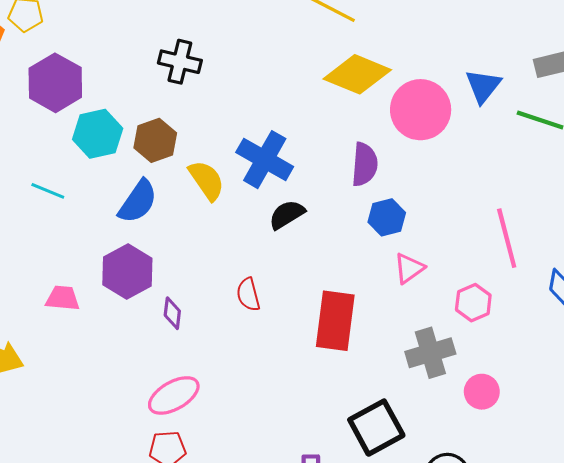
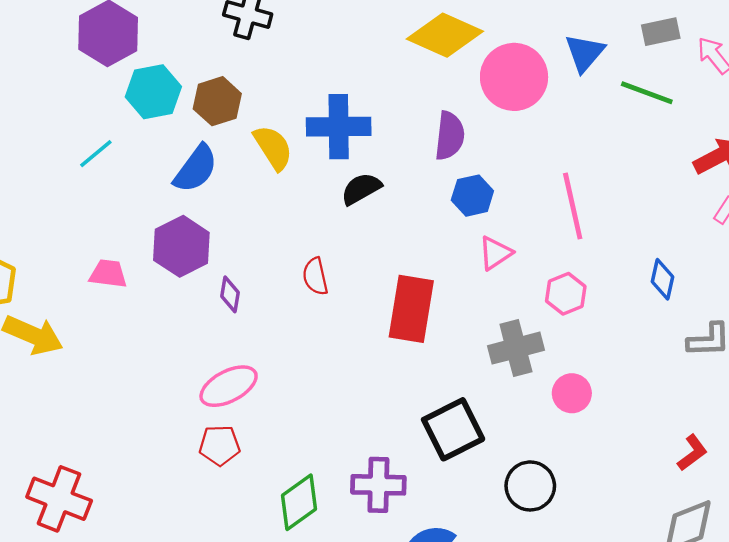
blue cross: (265, 160) -> (339, 127), turned -32
cyan line: (48, 191) -> (96, 154), turned -64
pink line: (507, 238) -> (573, 206), moved

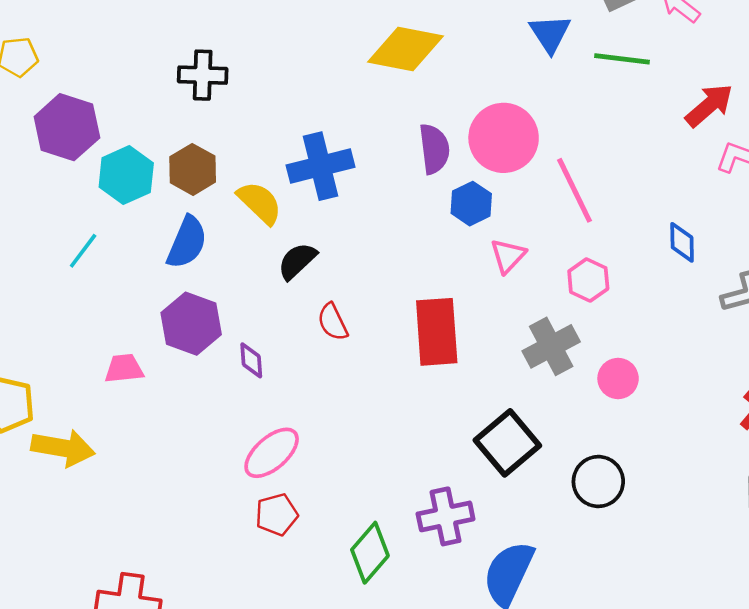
pink circle: (514, 77) -> (504, 138), moved
black semicircle: (361, 189) -> (297, 261), moved

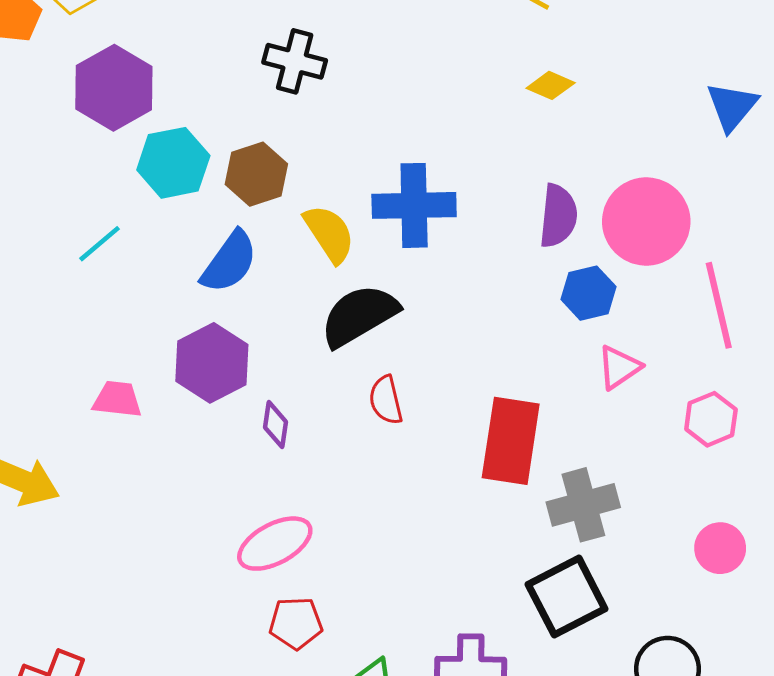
yellow diamond: (406, 49) -> (551, 85), size x0.5
black semicircle: (297, 261) -> (359, 315), size x1.5
gray cross: (551, 346) -> (583, 505), moved
red pentagon: (277, 514) -> (296, 623), moved

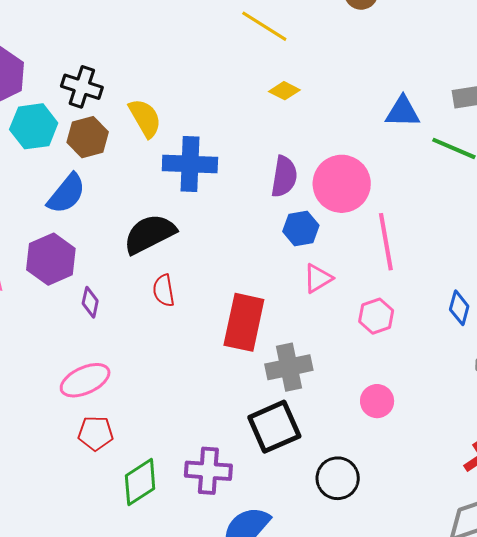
black cross: (295, 61) -> (82, 87), moved
blue triangle: (732, 106) -> (403, 112), turned 48
yellow semicircle: (329, 234) -> (145, 118), moved

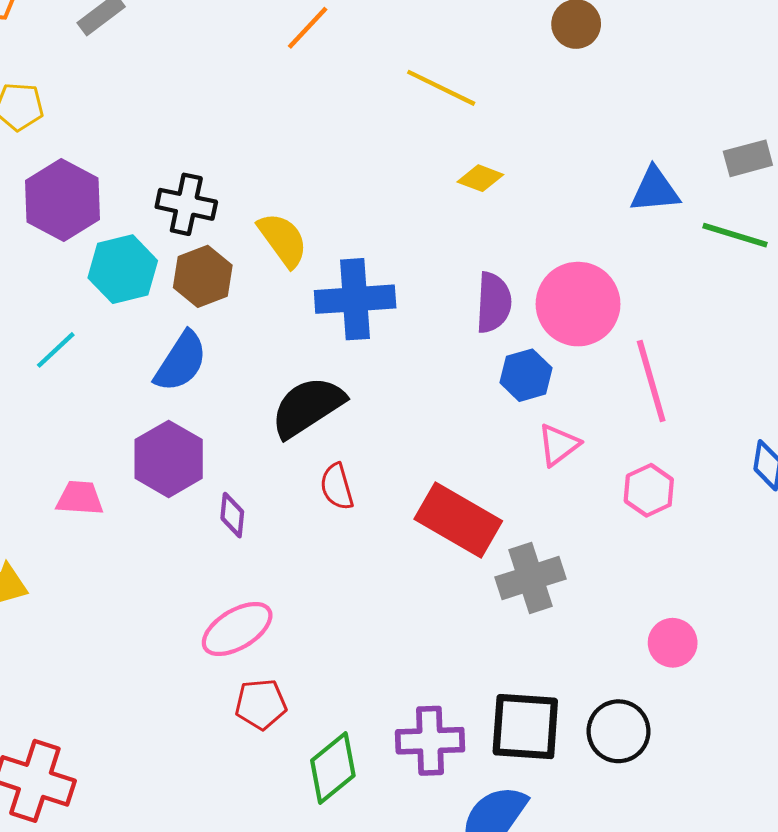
red rectangle: (244, 322) -> (458, 520), turned -66
pink circle: (377, 401) -> (673, 643), moved
black square: (274, 427) -> (525, 727), moved, turned 34

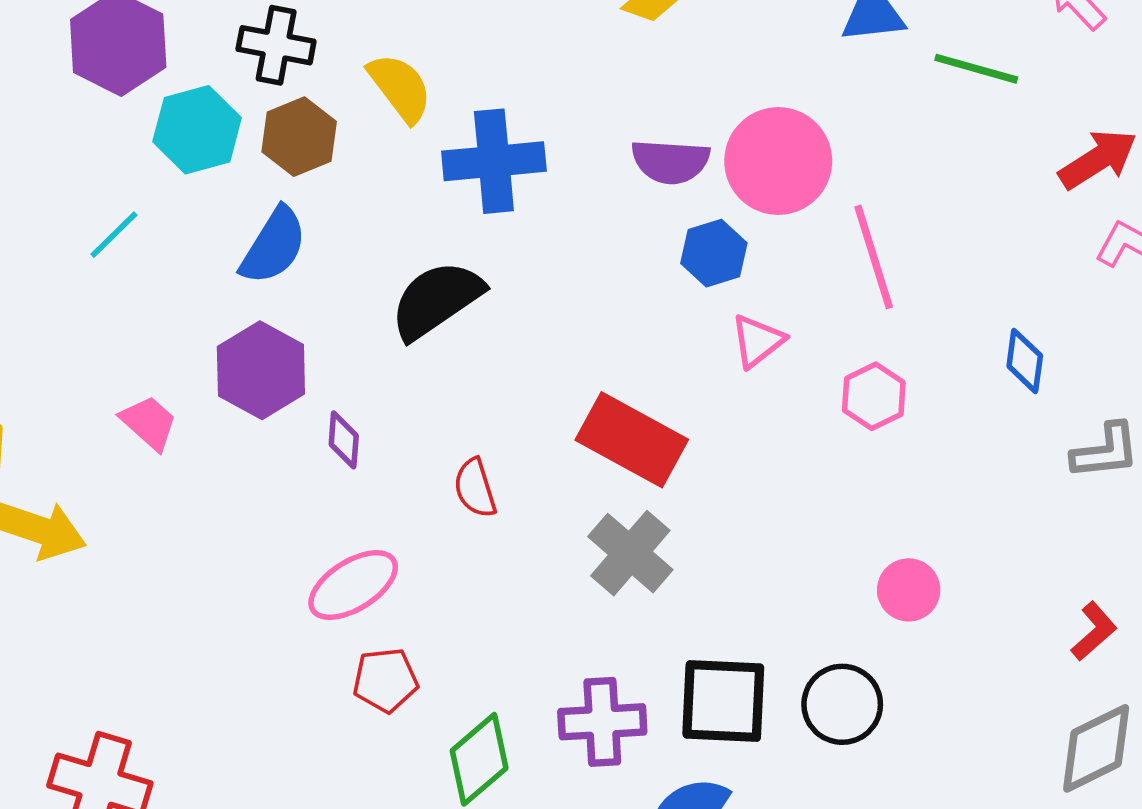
purple semicircle: (493, 303) -> (670, 162), turned 92
red semicircle: (337, 487) -> (475, 488), moved
pink trapezoid: (80, 498) -> (149, 423), turned 39
gray cross: (531, 578) -> (630, 553), moved, turned -30

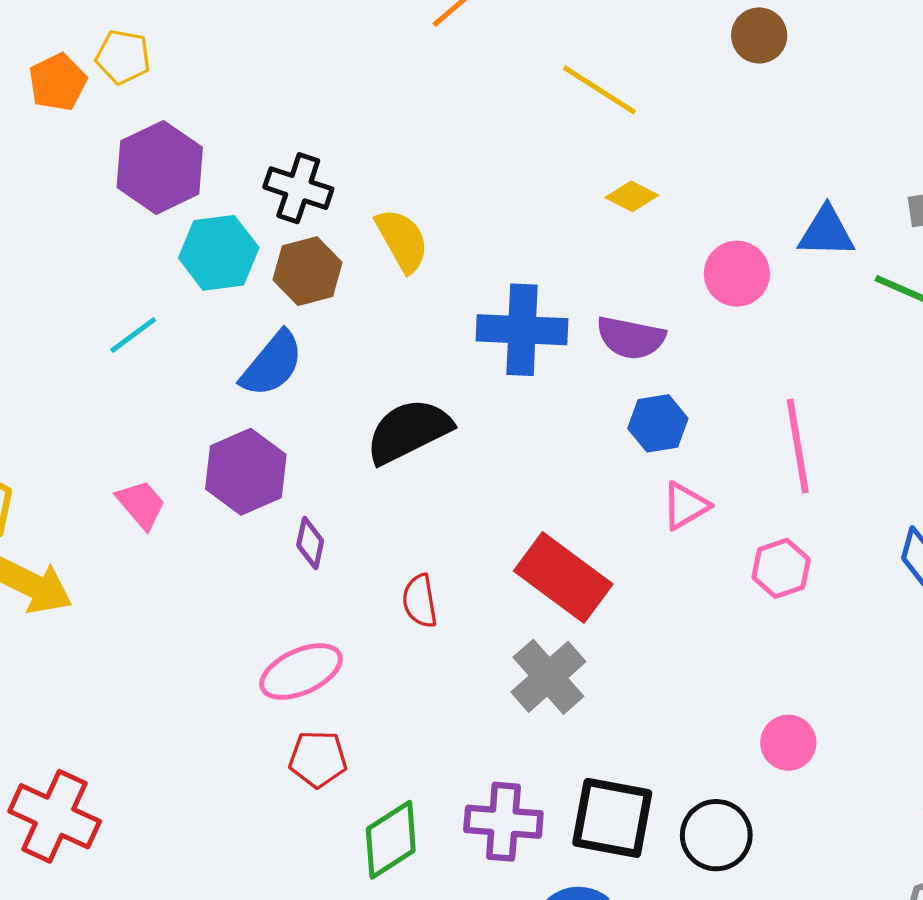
blue cross: (494, 161) -> (522, 330), moved
pink circle: (778, 161) -> (737, 274), moved, size x0.7

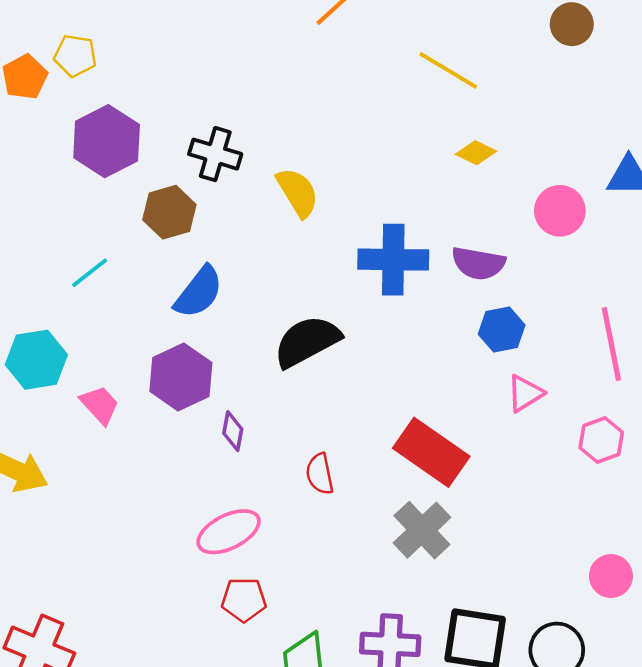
cyan hexagon: (219, 253) -> (36, 360), moved
brown hexagon: (308, 271) -> (169, 212), moved

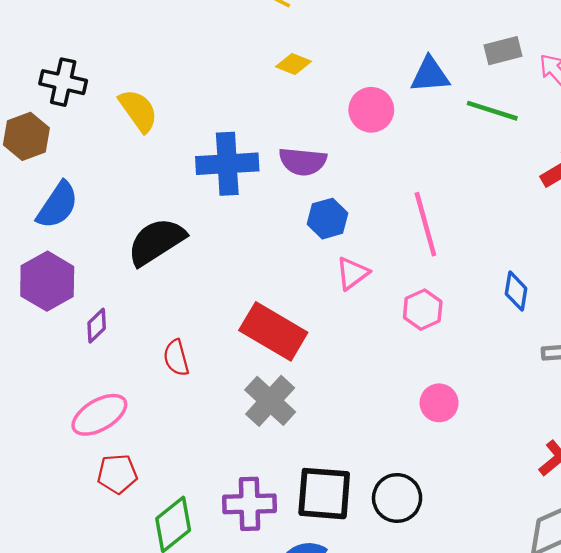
purple diamond: (233, 431) -> (97, 326), turned 40
pink circle: (611, 576) -> (439, 403), moved

